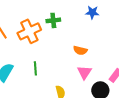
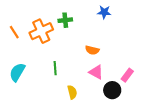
green line: (35, 68) -> (55, 68), moved
pink triangle: (84, 72) -> (96, 72), turned -35

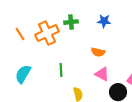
blue star: (104, 12) -> (104, 21), moved

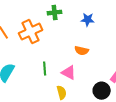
green cross: (71, 22) -> (55, 13), moved
pink triangle: (102, 74) -> (69, 73), moved

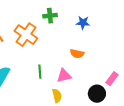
orange cross: (31, 32) -> (26, 35), turned -30
pink triangle: (69, 73) -> (64, 76), turned -42

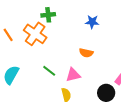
green cross: (50, 16) -> (48, 15), moved
green line: (40, 72) -> (49, 71), turned -48

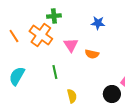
green line: (49, 71) -> (55, 72), turned 40
pink triangle: (73, 75) -> (71, 45), moved, turned -49

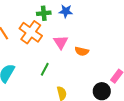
blue star: (98, 23) -> (66, 11), moved
green line: (55, 72) -> (45, 69), turned 40

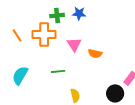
orange cross: (31, 32) -> (44, 34), turned -35
green line: (45, 69) -> (58, 71), turned 56

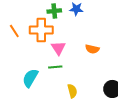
pink triangle: (74, 44) -> (58, 48), moved
cyan semicircle: (20, 75) -> (30, 78), moved

